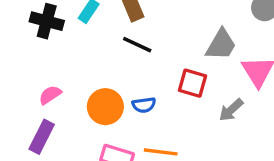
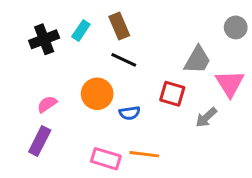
black cross: (47, 21) -> (44, 39), turned -36
orange circle: (105, 107) -> (97, 94), moved

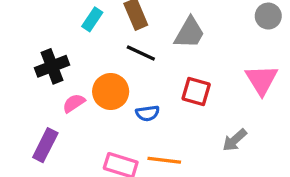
black cross: (44, 39) -> (52, 66), moved
gray trapezoid: (197, 60) -> (189, 33), moved
pink semicircle: (47, 104) -> (74, 103), moved
gray arrow: (206, 117) -> (235, 140), moved

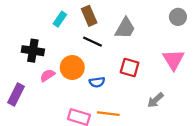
black cross: (52, 66) -> (33, 51), turned 30
purple rectangle: (45, 145) -> (16, 95), moved

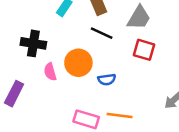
red square: (130, 68) -> (144, 50), moved
pink semicircle: (47, 75) -> (50, 72), turned -72

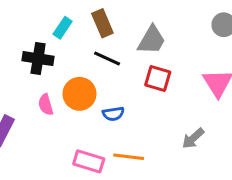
black cross: (33, 43) -> (38, 59), moved

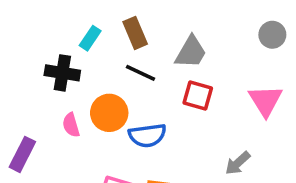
blue semicircle: (113, 114) -> (147, 135), size x1.5

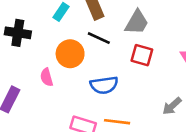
black cross: (62, 73) -> (18, 33), moved
orange circle: (109, 113) -> (70, 54), moved

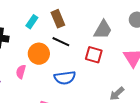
gray trapezoid: (137, 22) -> (103, 30), moved
pink semicircle: (47, 77) -> (21, 72), turned 32

